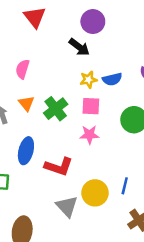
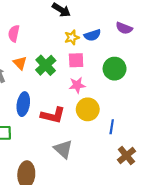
yellow circle: (95, 193) -> (88, 109), moved

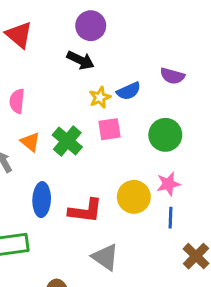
pink star: (77, 85) -> (168, 184), moved

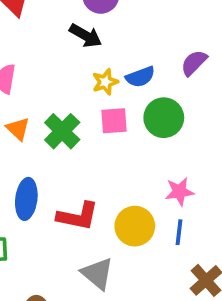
purple semicircle: (172, 76) -> (194, 63), turned 115
green circle: (165, 135) -> (164, 118), moved
yellow circle: (134, 197) -> (135, 226), moved

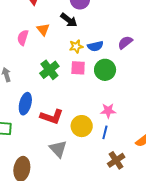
orange triangle: (18, 129) -> (43, 29), moved

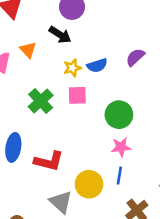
green circle: (105, 70) -> (119, 115), moved
yellow circle: (82, 126) -> (89, 184), moved

